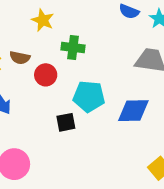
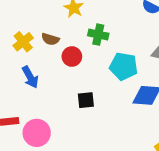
cyan pentagon: (89, 96) -> (124, 66), moved

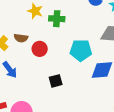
green cross: (98, 35) -> (57, 19), moved

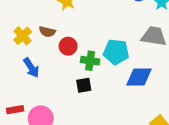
green cross: (57, 19) -> (90, 61), moved

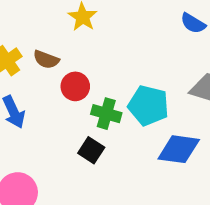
black square: (84, 85) -> (91, 150), turned 35

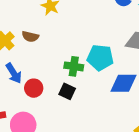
red circle: (75, 86) -> (34, 88), moved

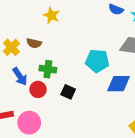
green cross: (74, 66) -> (48, 69), moved

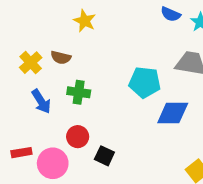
red circle: (38, 89) -> (78, 137), moved
black square: (68, 92) -> (104, 156), moved

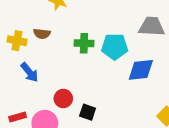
yellow cross: (31, 63) -> (17, 41), turned -30
green cross: (79, 92) -> (84, 43), moved

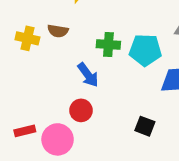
blue arrow: (29, 72) -> (88, 75), moved
black square: (88, 112) -> (145, 126), moved

